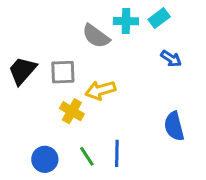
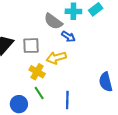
blue arrow: (171, 59) -> (68, 37), moved
green line: (87, 156) -> (39, 93), moved

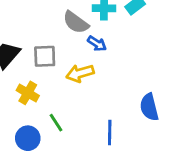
yellow cross: (37, 72) -> (28, 93), moved
blue line: (67, 100) -> (110, 133), moved

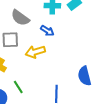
gray semicircle: (76, 22) -> (20, 18), moved

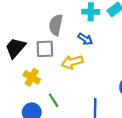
gray semicircle: (20, 18) -> (56, 25), turned 66

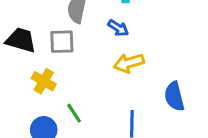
black trapezoid: (15, 48) -> (21, 40), turned 65
yellow arrow: (72, 62) -> (129, 63), moved

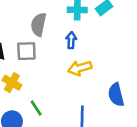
blue arrow: (118, 28) -> (71, 40), turned -119

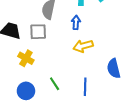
green line: (36, 108) -> (55, 84), moved

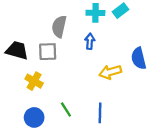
yellow arrow: (83, 46) -> (110, 72), moved
blue semicircle: (114, 68) -> (139, 58), moved

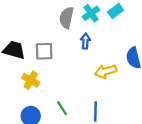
cyan cross: (95, 13) -> (91, 13), turned -36
gray semicircle: (59, 27) -> (66, 18), moved

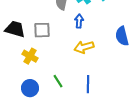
yellow arrow: (106, 71) -> (84, 47), moved

